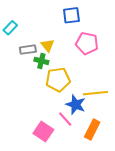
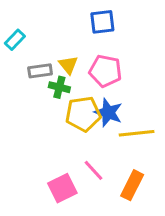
pink pentagon: (87, 43) -> (105, 71), moved
blue star: (76, 105) -> (108, 112), moved
pink square: (43, 132) -> (62, 188), turned 30

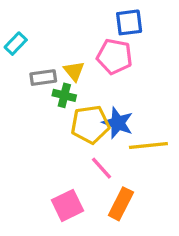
blue square: (102, 22) -> (129, 22), moved
pink pentagon: (105, 71) -> (114, 56), moved
pink line: (94, 170) -> (102, 168), moved
orange rectangle: (132, 185) -> (121, 204), moved

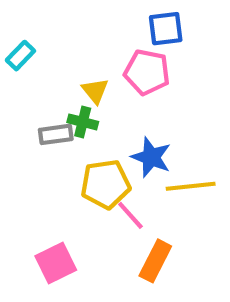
gray rectangle: (43, 78) -> (56, 134), moved
yellow pentagon: (90, 124) -> (106, 184), moved
pink square: (68, 205) -> (56, 263), moved

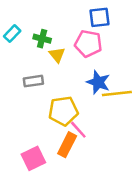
green cross: (83, 122) -> (42, 39), moved
blue star: (151, 157) -> (98, 82), moved
yellow line: (191, 186) -> (117, 93), moved
orange rectangle: (155, 261) -> (67, 145), moved

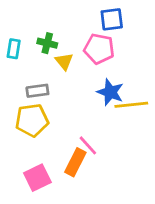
cyan rectangle: (12, 34) -> (14, 49), moved, turned -35
yellow pentagon: (63, 111) -> (32, 120), moved

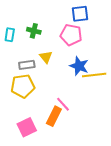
yellow triangle: (64, 61) -> (46, 57), moved

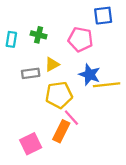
blue square: (80, 14) -> (103, 16), moved
yellow triangle: (46, 57) -> (52, 64), turned 40
yellow pentagon: (23, 86) -> (59, 95), moved

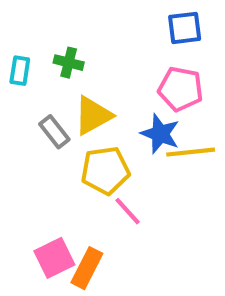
pink pentagon: (81, 39) -> (181, 89), moved
yellow triangle: (52, 64) -> (93, 115), size x1.5
gray rectangle: (31, 73) -> (54, 132), turned 60
orange rectangle: (61, 131) -> (87, 268), moved

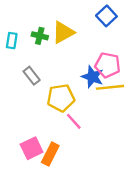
blue square: (185, 28) -> (106, 16), turned -36
pink pentagon: (181, 89) -> (108, 65), moved
yellow triangle: (93, 115) -> (63, 32), moved

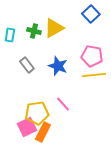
blue star: (92, 77) -> (58, 66), moved
yellow pentagon: (61, 98) -> (37, 113), moved

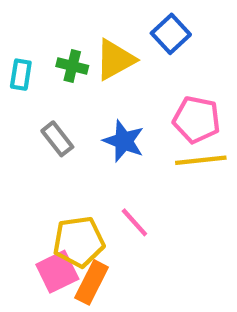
blue square: (91, 14) -> (171, 34), moved

